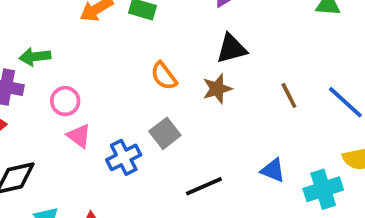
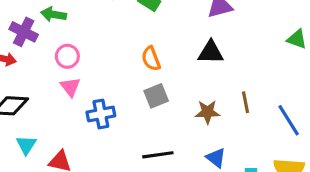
brown star: (217, 89) -> (207, 112), moved
gray square: (165, 133) -> (156, 96), moved

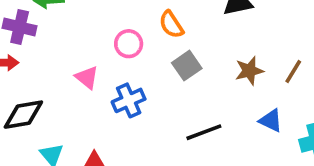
pink circle: (67, 56) -> (129, 44), moved
brown line: (246, 102) -> (293, 72), moved, turned 55

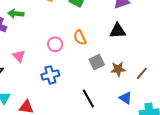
gray square: (187, 66) -> (97, 62), moved
pink triangle: (87, 78) -> (19, 56), moved
black line: (204, 132) -> (88, 99), turned 72

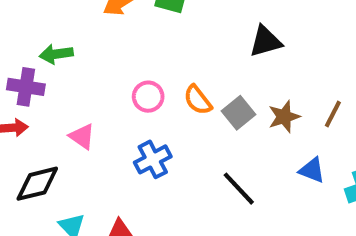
orange semicircle: (80, 38) -> (198, 100), moved

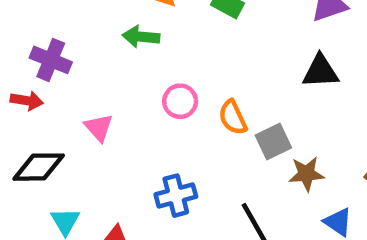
green arrow: (56, 54) -> (141, 37), moved
brown star: (284, 117) -> (306, 174), moved
blue cross: (153, 159) -> (176, 196), moved

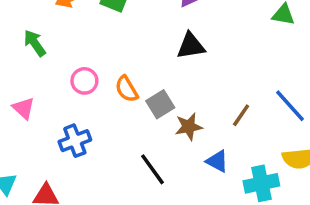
green arrow: (141, 37) -> (35, 43), moved, turned 56
blue cross: (176, 196) -> (75, 141), moved

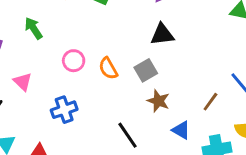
gray square: (160, 104) -> (146, 70), moved
brown line: (241, 115) -> (210, 102), moved
brown star: (189, 127) -> (158, 101), turned 30

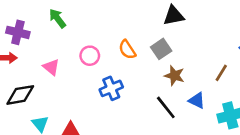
pink circle: (74, 61) -> (90, 56), moved
blue cross: (64, 110) -> (111, 88), moved
black line: (128, 135) -> (166, 107), moved

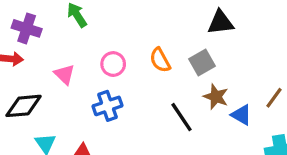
blue cross: (111, 88) -> (107, 106), moved
blue triangle: (197, 100) -> (241, 115), moved
black line: (166, 107) -> (182, 117), moved

